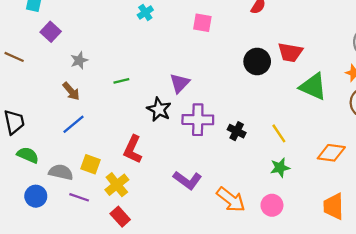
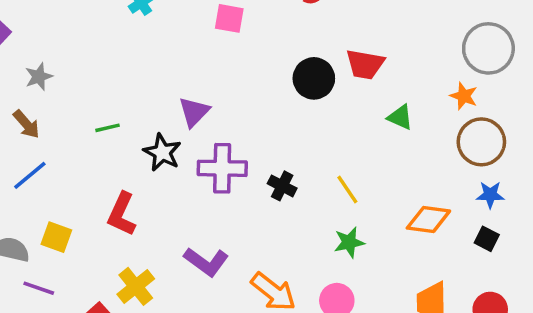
green line: (121, 81) -> (108, 128), moved
green triangle: (313, 87) -> (400, 117), size x0.6
yellow cross: (117, 185) -> (136, 286), moved

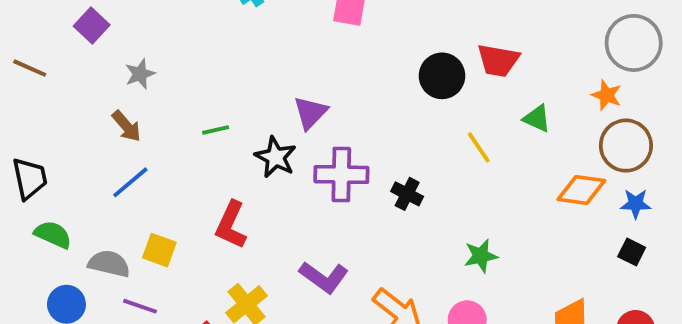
yellow line: (347, 189) -> (479, 147), moved
orange diamond: (428, 219) -> (581, 190), moved

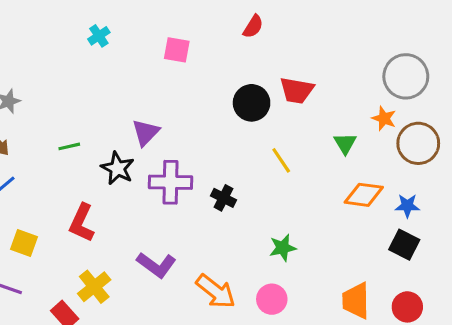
green triangle: (537, 118) -> (345, 143), moved, turned 35
brown circle: (626, 146) -> (418, 143), moved
black square: (632, 252) -> (404, 245), size x1.4

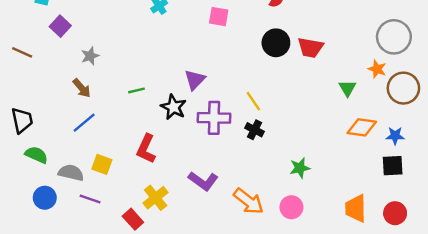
black circle: (252, 103) -> (276, 43), moved
yellow line: (281, 160) -> (253, 101), moved
black square: (404, 245) -> (393, 166), turned -30

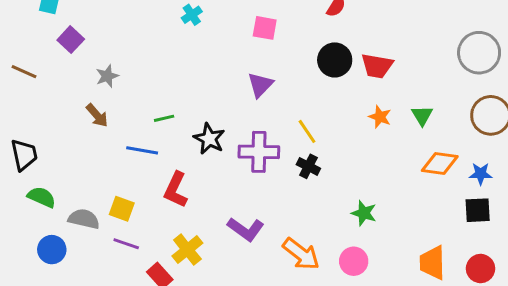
orange star: (377, 69) -> (380, 117), moved
purple triangle: (195, 80) -> (260, 85), moved
blue line: (84, 123) -> (142, 150), moved, turned 50
green star: (300, 168) -> (364, 213), turned 30
purple line: (90, 199) -> (126, 244), moved

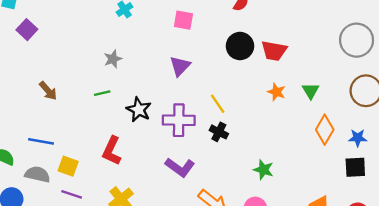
gray star: (107, 76) -> (113, 59), moved
blue line: (142, 150) -> (41, 141), moved
orange diamond: (440, 164) -> (325, 130), turned -68
purple L-shape: (246, 229) -> (180, 167), moved

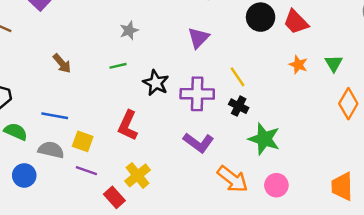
red trapezoid: (274, 51) -> (296, 22), turned 36
green star: (264, 170) -> (264, 139), moved, size x1.5

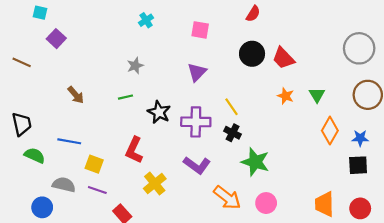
gray semicircle: (51, 150) -> (64, 185), moved
blue circle: (24, 175) -> (42, 207), moved
yellow cross: (138, 175) -> (155, 184), moved

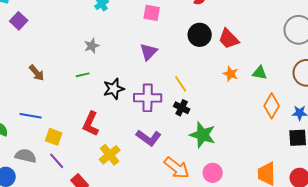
green triangle: (317, 95) -> (260, 73), turned -49
black star: (159, 112) -> (114, 89), turned 30
purple line: (97, 190) -> (57, 161), turned 30

